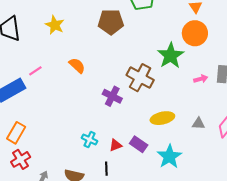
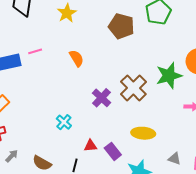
gray triangle: (198, 124) -> (174, 159), moved
cyan cross: (90, 139) -> (64, 122), moved

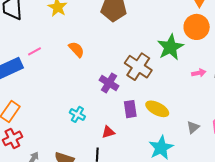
yellow ellipse: (143, 133) -> (157, 109), turned 35
purple rectangle: (113, 151) -> (130, 109), moved, turned 42
gray triangle: (174, 159) -> (193, 127), turned -48

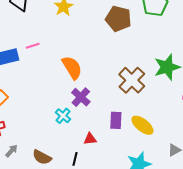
orange semicircle: (76, 49) -> (72, 68), moved, size x1.4
purple cross: (109, 83) -> (81, 97), moved

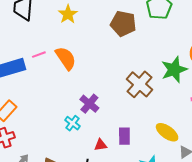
orange semicircle: (72, 68) -> (66, 58), moved
purple rectangle: (116, 120) -> (124, 136), moved
yellow ellipse: (142, 125) -> (167, 132), moved

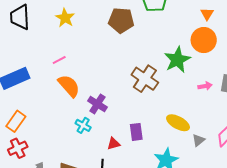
pink line: (39, 55) -> (59, 60), moved
orange semicircle: (66, 58) -> (69, 86), moved

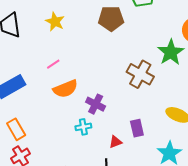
orange semicircle: (69, 86) -> (65, 89), turned 115
orange rectangle: (16, 121) -> (16, 129), turned -60
cyan cross: (83, 125) -> (83, 127), turned -35

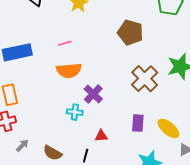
brown pentagon: (111, 19) -> (130, 32), moved
purple rectangle: (137, 128) -> (138, 123), moved

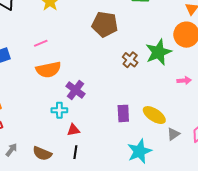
brown cross: (145, 79) -> (130, 60), moved, size x0.6
red triangle: (101, 136) -> (73, 130), moved

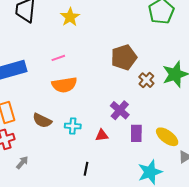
brown pentagon: (105, 24) -> (124, 57), moved, turned -30
purple cross: (75, 90) -> (120, 110), moved
red triangle: (73, 130) -> (102, 135), moved
brown semicircle: (42, 153) -> (42, 121), moved

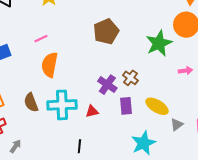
brown cross: (146, 80) -> (130, 78), moved
orange semicircle: (64, 85) -> (50, 65), turned 115
brown semicircle: (42, 121) -> (31, 102), turned 48
cyan cross: (73, 126) -> (62, 105), size x1.8

